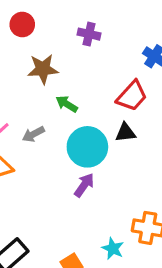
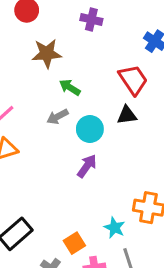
red trapezoid: (132, 96) -> (133, 80), turned -76
gray arrow: (33, 134) -> (57, 117), moved
cyan circle: (87, 147) -> (90, 129), size x0.7

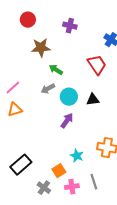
black triangle: (127, 115) -> (93, 100), moved
cyan star: (115, 228) -> (77, 156), moved

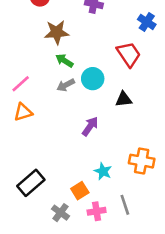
green arrow: (56, 70) -> (64, 61), moved
cyan circle: (69, 97) -> (93, 79), moved

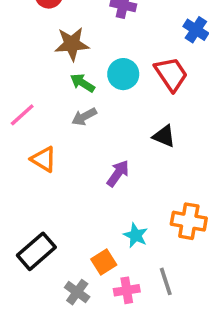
cyan circle: (93, 79) -> (123, 74), moved
black triangle: (124, 99) -> (164, 136), turned 30
orange triangle: (23, 112) -> (43, 159), moved, turned 48

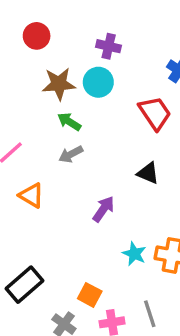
cyan circle: (123, 74) -> (98, 82), moved
cyan star: (136, 235) -> (134, 254), moved
orange square: (104, 262) -> (90, 295), turned -30

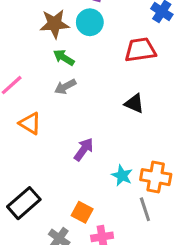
red trapezoid: (155, 113) -> (140, 50), turned -64
purple arrow: (103, 209) -> (84, 149), moved
gray line: (150, 314) -> (145, 209), moved

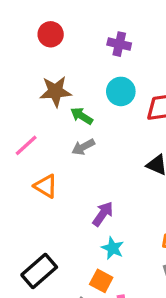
cyan circle: (90, 22) -> (121, 91), moved
brown star: (55, 24) -> (56, 91), moved
cyan star: (122, 175) -> (113, 248), moved

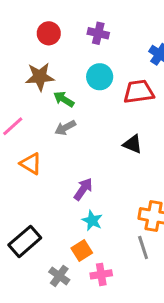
red circle: (51, 34) -> (49, 33), moved
orange square: (101, 281) -> (82, 250), turned 30

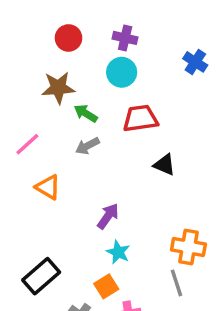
cyan circle: (100, 77) -> (122, 72), moved
red trapezoid: (139, 92) -> (140, 118), moved

